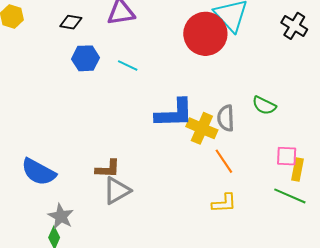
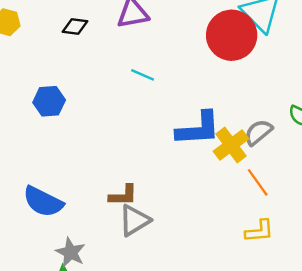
blue hexagon: (86, 58) -> (49, 101), moved
gray semicircle: (226, 118) -> (258, 132), turned 55
yellow cross: (202, 128) -> (231, 145), turned 32

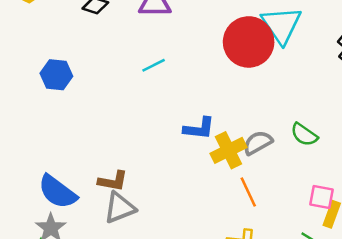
cyan line: (143, 75) -> (154, 65), turned -60
blue L-shape: (198, 129) -> (199, 128), size x0.7
blue semicircle: (43, 202) -> (57, 192), moved

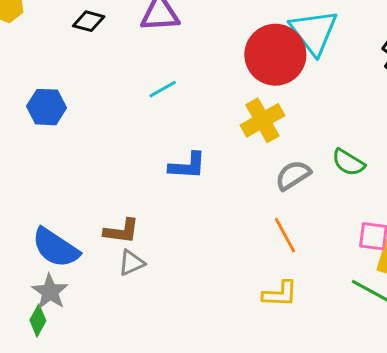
blue L-shape: (199, 128) -> (187, 166), moved
yellow cross: (228, 150) -> (262, 120), moved
gray triangle: (120, 208) -> (131, 263), size x0.7

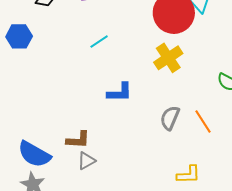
blue hexagon: (47, 107) -> (19, 36), moved
gray semicircle: (293, 175) -> (170, 118), moved, turned -30
orange line: (285, 235) -> (203, 122), moved

